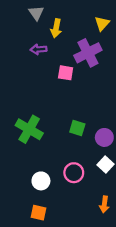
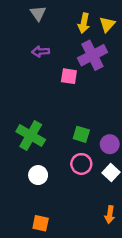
yellow arrow: (56, 28) -> (84, 23), moved
pink circle: (74, 173) -> (81, 164), moved
white circle: (41, 181) -> (38, 175), moved

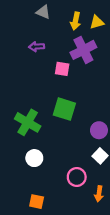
gray triangle: (38, 13) -> (43, 12), moved, turned -32
yellow triangle: (107, 24) -> (97, 22), turned 32
green square: (81, 134) -> (64, 109), moved, size x1.5
pink circle: (81, 164) -> (77, 177), moved

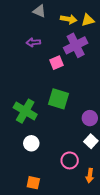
yellow arrow: (76, 21) -> (69, 19), turned -91
pink square: (62, 69) -> (57, 63), turned -32

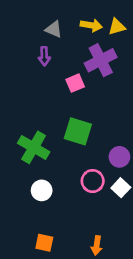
gray triangle: (39, 11) -> (54, 29), moved
purple arrow: (33, 42) -> (44, 56), turned -88
pink circle: (70, 160) -> (93, 181), moved
orange arrow: (90, 176) -> (97, 245), moved

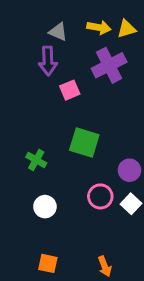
purple arrow: (44, 56) -> (48, 61), size x1.4
pink square: (75, 83) -> (70, 90), moved
green cross: (34, 147) -> (36, 160), size x0.6
orange arrow: (97, 245) -> (105, 266), turned -30

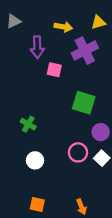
yellow arrow: (99, 27) -> (63, 27), moved
gray triangle: (58, 32) -> (13, 21), moved, turned -49
pink square: (70, 90) -> (54, 70), turned 35
green square: (84, 143) -> (84, 103), moved

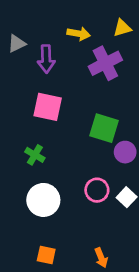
gray triangle: (13, 21) -> (17, 43), moved
pink square: (54, 70) -> (48, 107), moved, size x1.5
purple circle: (101, 132) -> (125, 152), moved
white circle: (35, 160) -> (43, 200), size x1.5

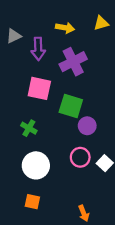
purple cross: (105, 63) -> (73, 62), moved
green square: (104, 128) -> (71, 106), moved
purple circle: (125, 152) -> (87, 126), moved
orange square: (46, 255) -> (32, 202), moved

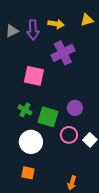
purple arrow: (38, 49) -> (33, 30), moved
green square: (71, 106) -> (48, 117), moved
orange arrow: (84, 213) -> (72, 183), turned 40

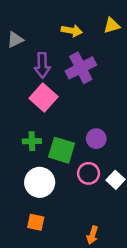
purple arrow: (33, 30) -> (42, 65), moved
pink square: (34, 76) -> (44, 97), turned 30
green cross: (25, 110) -> (32, 141), turned -32

